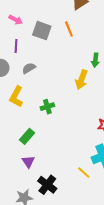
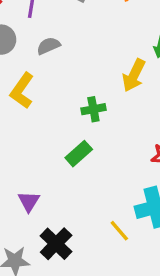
green cross: (47, 107) -> (93, 109), moved
green rectangle: (27, 136) -> (79, 154), moved

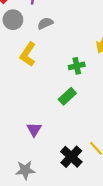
black cross: (56, 244) -> (71, 157), moved

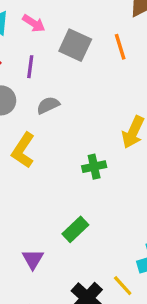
green rectangle: (67, 96) -> (75, 229), moved

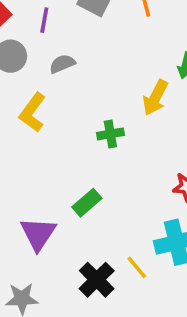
purple triangle: (33, 259) -> (38, 234), size x1.5

